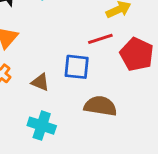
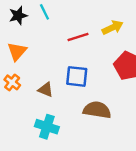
red line: (100, 39) -> (78, 37), moved

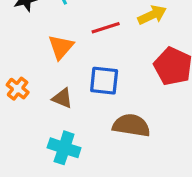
orange triangle: (17, 51) -> (61, 47), moved

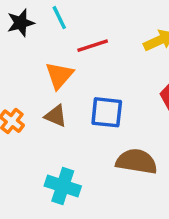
red line: (106, 28) -> (93, 46), moved
brown triangle: (62, 98) -> (56, 116), moved

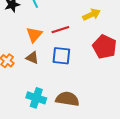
red line: (93, 46) -> (60, 30), moved
brown semicircle: (136, 161) -> (67, 99), moved

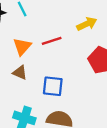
blue square: (61, 56) -> (53, 86), moved

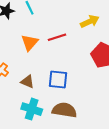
brown triangle: (20, 73) -> (27, 82), moved

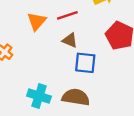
blue square: (58, 79) -> (85, 63), moved
brown triangle: (27, 82) -> (70, 40), moved

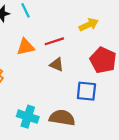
orange triangle: (37, 21) -> (26, 47), turned 36
blue square: (85, 63) -> (86, 91), moved

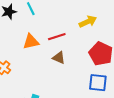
blue square: (86, 91) -> (98, 83), moved

